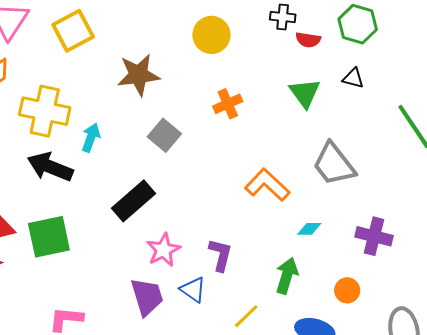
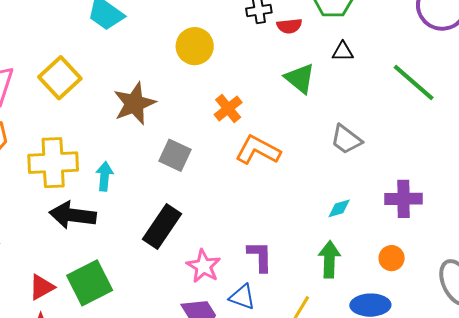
gray trapezoid: (334, 164) -> (346, 140), size x0.7
orange L-shape: (267, 185) -> (258, 150), moved

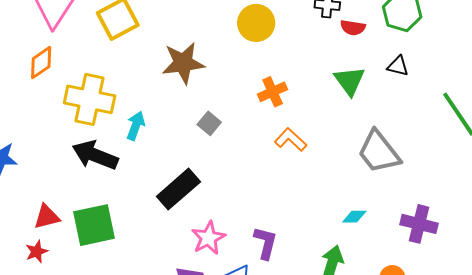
gray trapezoid: (346, 140) -> (379, 152), size x1.4
orange L-shape: (258, 150) -> (291, 140), size x0.7
gray square: (175, 155) -> (209, 123), size x0.7

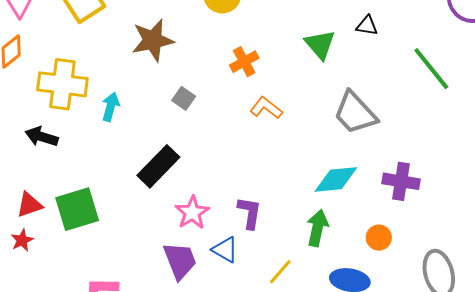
black arrow: (95, 155) -> (42, 137), moved, size x0.7
cyan diamond: (354, 217) -> (336, 179), size x1.8

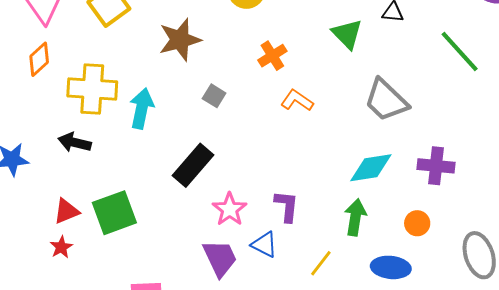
cyan arrow: (111, 107) -> (142, 109), size x1.4

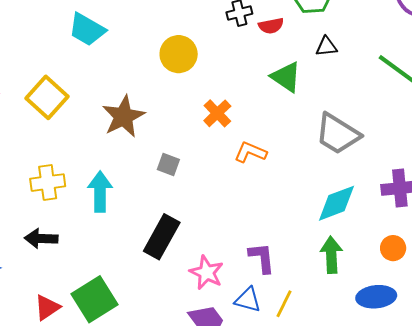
yellow cross: (92, 89) -> (48, 183), size x0.7
yellow line: (321, 263) -> (284, 304), moved

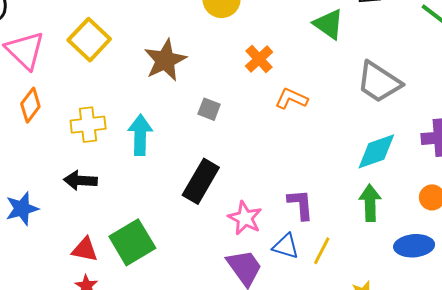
red triangle: (47, 307) -> (85, 250), turned 44

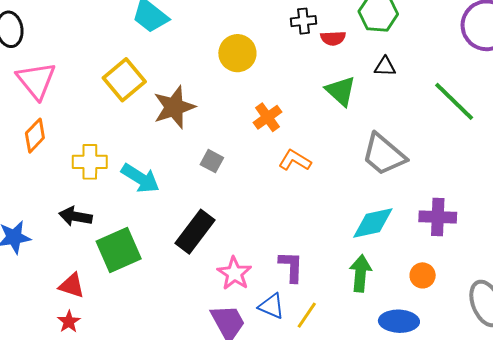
yellow square: (89, 40) -> (124, 80), moved
cyan arrow: (140, 135) -> (140, 178), turned 114
green square: (132, 242) -> (119, 250), moved

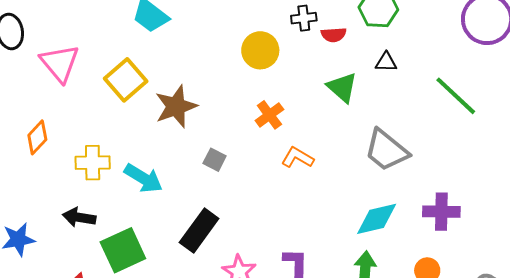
yellow circle: (237, 53) -> (260, 50), moved
pink triangle: (36, 80) -> (60, 63), moved

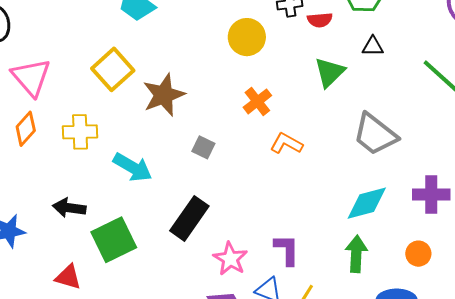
pink triangle: (60, 63) -> (31, 77), moved
green triangle: (342, 87) -> (330, 72), turned 36
yellow cross: (93, 163) -> (80, 132), moved

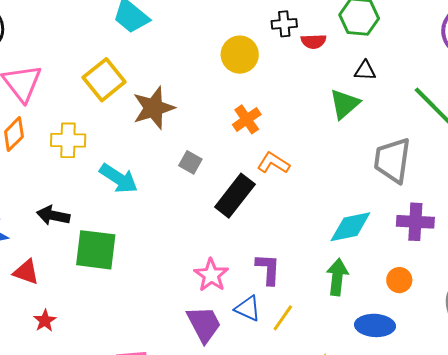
green triangle: (330, 72) -> (344, 104), moved
gray trapezoid: (375, 134) -> (392, 160), moved, turned 57
black rectangle: (189, 218) -> (235, 196), moved
green square: (114, 240) -> (96, 250), turned 30
red triangle: (68, 277) -> (26, 272), moved

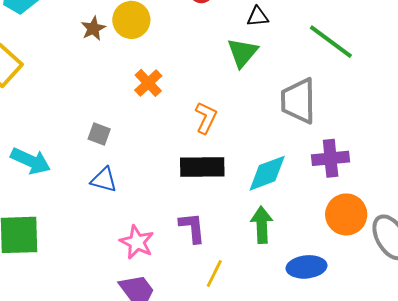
brown star: (154, 108) -> (93, 28), moved, size x0.6
orange L-shape: (273, 163) -> (206, 118), moved, turned 92
black rectangle: (235, 196) -> (202, 167), moved, turned 60
orange circle: (399, 280) -> (346, 214), moved, size x1.6
blue triangle: (248, 308) -> (104, 180), moved

